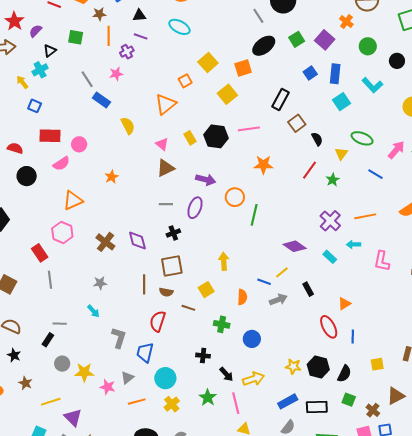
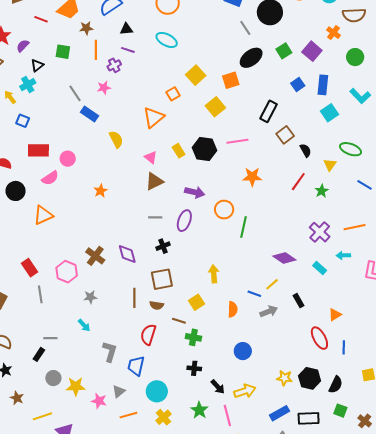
orange triangle: (73, 200) -> (43, 215), moved
pink hexagon: (62, 233) -> (67, 272), moved
green cross: (222, 324) -> (193, 337), moved

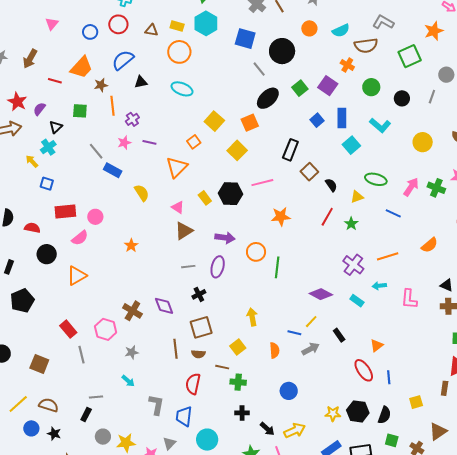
purple line: (128, 50) -> (149, 142), moved
yellow triangle: (330, 165) -> (357, 197), turned 40

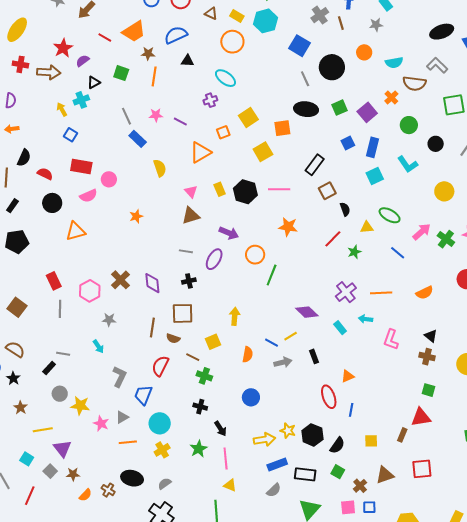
black ellipse: (268, 98) -> (306, 109), turned 35
purple cross: (132, 119) -> (210, 100), moved
yellow arrow: (295, 430) -> (264, 440), moved

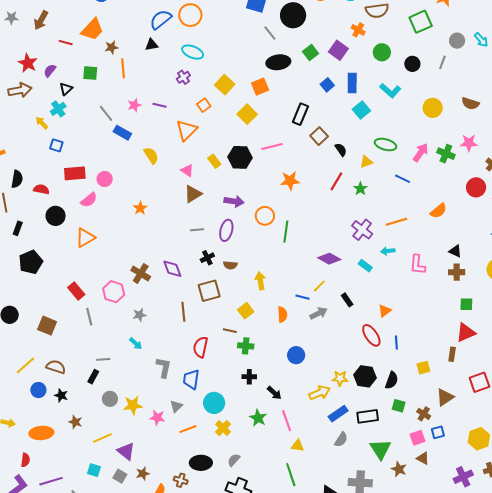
blue semicircle: (176, 35) -> (161, 20), moved
brown semicircle: (173, 338) -> (230, 265), moved

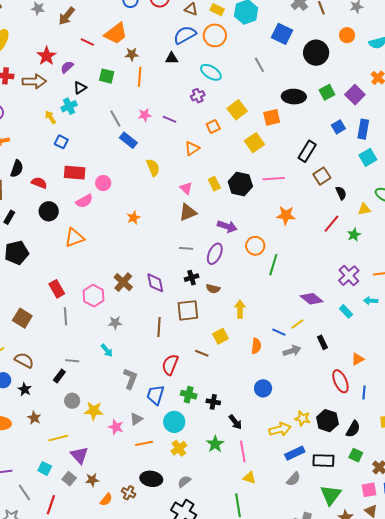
gray line: (270, 33) -> (259, 65), moved
orange triangle: (187, 130) -> (192, 148), size x0.7
green cross: (246, 346) -> (189, 395), moved

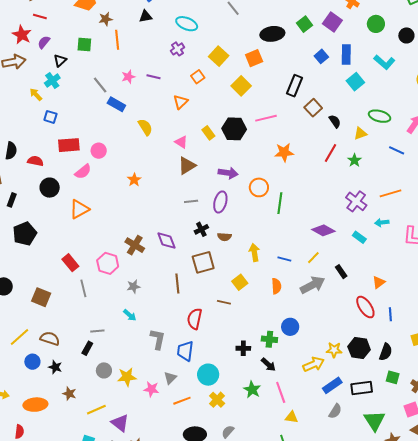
red line: (87, 42) -> (40, 17), moved
blue line: (279, 332) -> (284, 259), moved
gray arrow: (292, 351) -> (313, 285), size x1.4
green cross: (189, 395) -> (269, 339), moved

